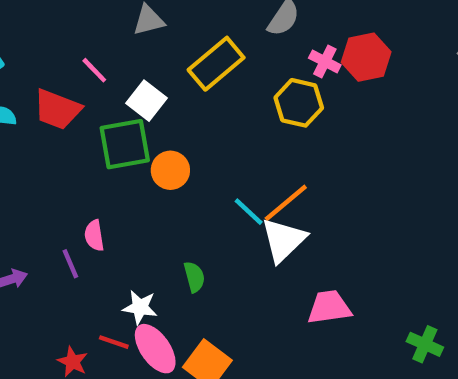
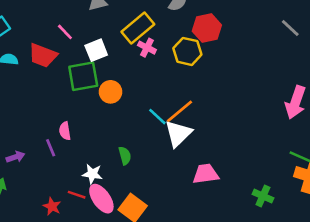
red hexagon: (366, 57) -> (207, 28), moved
pink cross: (325, 61) -> (147, 48), moved
white square: (146, 101) -> (96, 50), turned 30

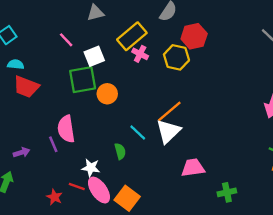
red trapezoid: (43, 55) -> (26, 87), moved
cyan line: (157, 117) -> (138, 132), moved
pink semicircle: (65, 131) -> (66, 129), size x1.6
green cross: (263, 196) -> (227, 192), moved, turned -36

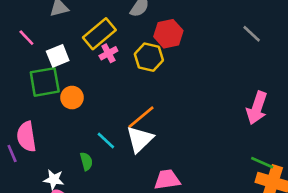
pink cross: (140, 54) -> (108, 53), turned 35

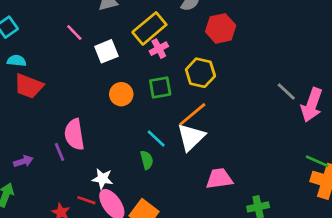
gray line: (252, 34) -> (286, 92), moved
yellow hexagon: (149, 57) -> (200, 73), moved
green square: (45, 82) -> (160, 87), moved, size x0.7
green semicircle: (86, 161) -> (147, 160), moved

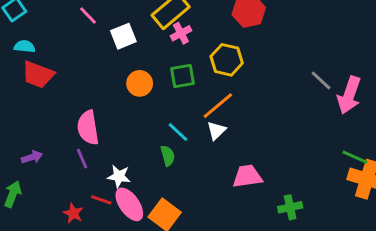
white triangle: (191, 137) -> (216, 131), size x0.6
purple line: (60, 152) -> (82, 159), moved

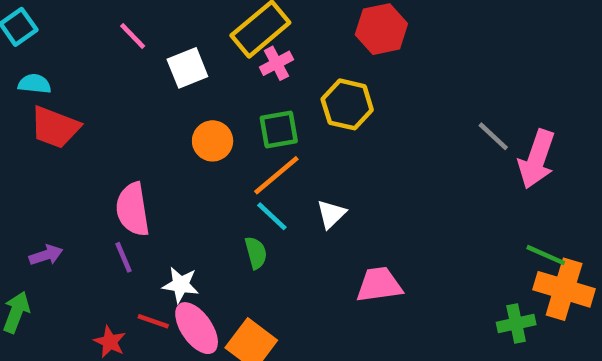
orange line: (218, 106) -> (276, 175), moved
green cross: (290, 207) -> (516, 324), moved

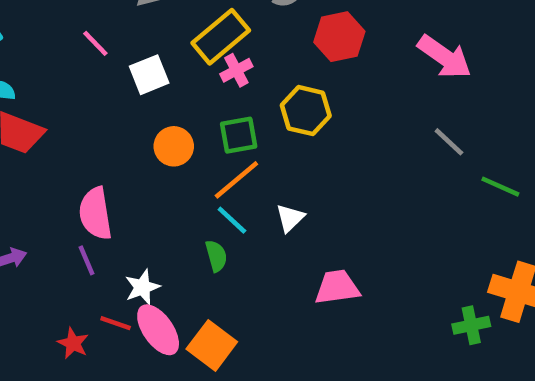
pink arrow: (537, 159) -> (444, 57), moved, turned -74
green line: (546, 255) -> (500, 187), moved
white star: (181, 285) -> (142, 287), turned -30

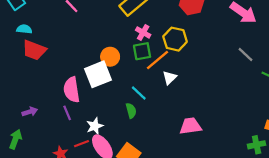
pink cross: (236, 70) -> (143, 32), moved, turned -32
white square: (149, 75) -> (98, 74), moved, size x1.4
orange line: (236, 180) -> (157, 60), moved
white triangle: (290, 218) -> (170, 78), moved
red line: (116, 323) -> (81, 144), turned -40

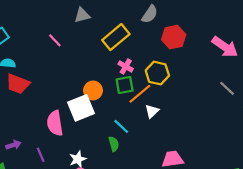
purple line: (67, 113) -> (41, 155), moved

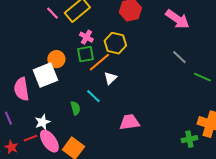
pink line: (55, 40) -> (52, 13), moved
cyan line: (121, 126) -> (93, 96), moved

